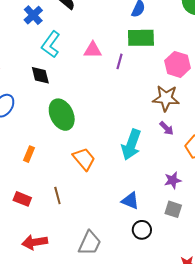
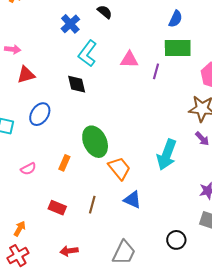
green ellipse: (62, 115) -> (95, 142), moved
brown line: (57, 196) -> (92, 205), turned 30
blue triangle: (130, 201) -> (132, 200), moved
red arrow: (35, 242) -> (69, 251), size x0.7

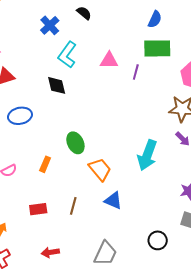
blue ellipse: (40, 114) -> (20, 116), turned 45
green ellipse: (95, 142) -> (75, 143), size x0.7
red rectangle: (57, 208) -> (38, 209), turned -30

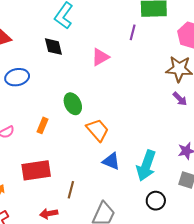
pink triangle: (109, 60) -> (100, 57), moved, turned -30
cyan arrow: (147, 155) -> (146, 166), moved
brown line: (73, 206) -> (71, 190), moved
red rectangle: (38, 209) -> (36, 170), size x1.6

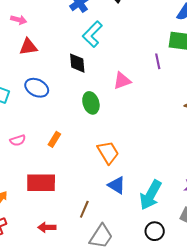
purple line: (133, 32) -> (158, 61), turned -35
blue ellipse: (17, 77) -> (37, 88), turned 30
green ellipse: (73, 104) -> (91, 103), moved
brown line: (71, 190) -> (84, 209), moved

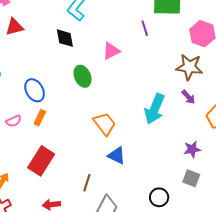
blue ellipse: (37, 88) -> (35, 90), moved, turned 40
orange rectangle: (54, 139) -> (40, 118), moved
red rectangle: (41, 183) -> (41, 161), turned -52
cyan arrow: (151, 195) -> (155, 109), moved

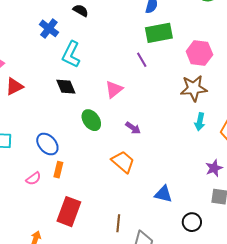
purple arrow: (188, 97) -> (133, 128), moved
cyan arrow: (155, 109) -> (200, 122), moved, size x0.6
blue triangle: (117, 156) -> (163, 194), moved

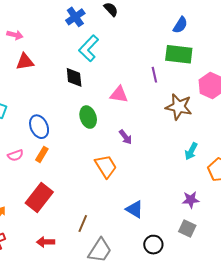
brown star: (194, 88) -> (179, 107), moved
pink triangle: (114, 89) -> (119, 94), turned 30

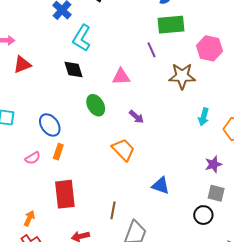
red rectangle: (39, 198) -> (65, 194), turned -32
black circle: (153, 245) -> (203, 215), moved

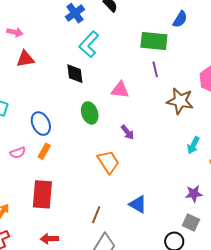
green rectangle: (171, 25) -> (154, 41), moved
brown line: (113, 210) -> (96, 215), moved

